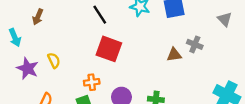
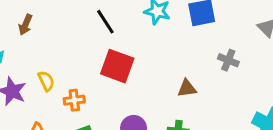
brown triangle: (174, 55) -> (187, 88), moved
orange cross: (92, 82) -> (74, 100), moved

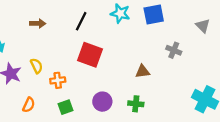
black line: (105, 22) -> (81, 21), turned 60
brown arrow: (25, 25) -> (38, 23), moved, turned -112

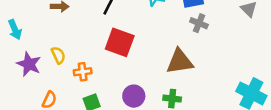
gray cross: (174, 50) -> (199, 23), moved
brown triangle: (143, 71) -> (180, 62), size x1.6

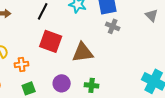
brown triangle: (180, 62) -> (83, 52), moved

